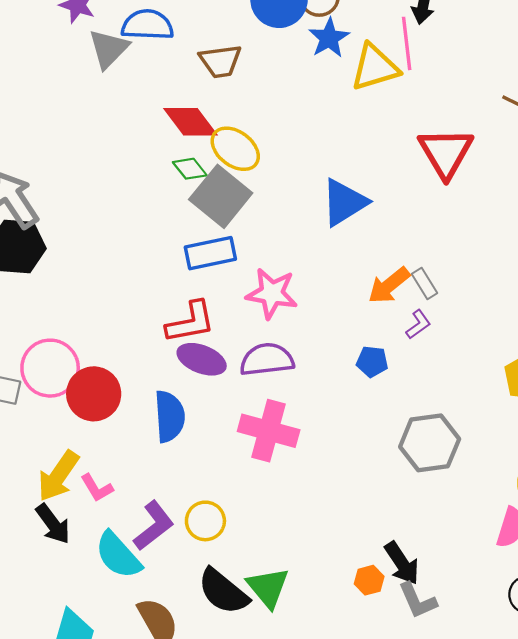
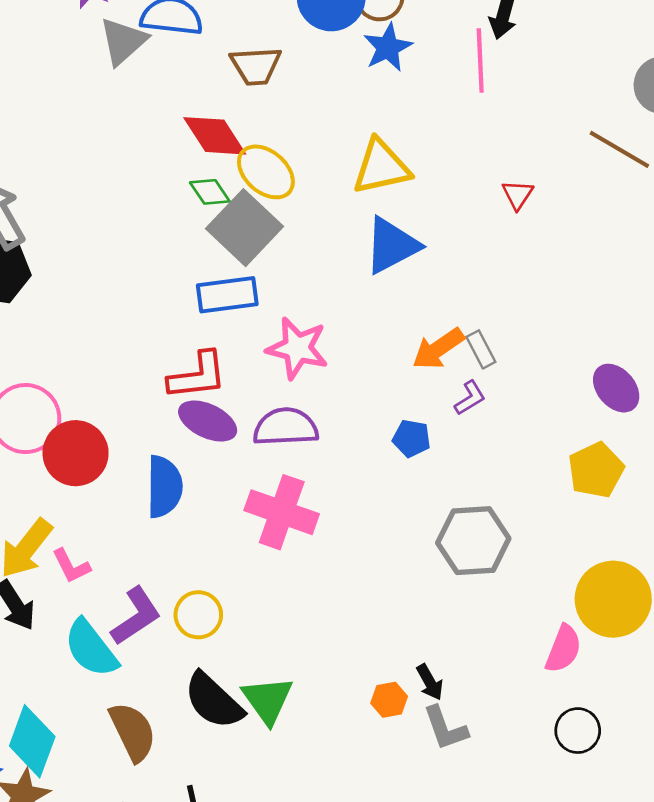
yellow triangle: (375, 67) -> (381, 167), moved
red triangle: (446, 153) -> (518, 195), size x0.5
black arrow: (402, 563) -> (430, 682), size x0.7

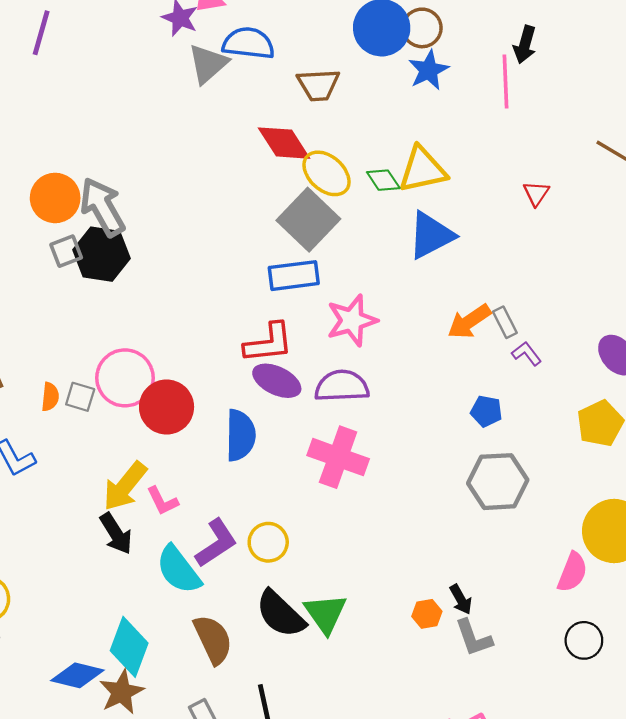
green diamond: (210, 192) -> (383, 180), moved
pink star: (297, 348) -> (352, 320), turned -30
purple L-shape: (470, 398) -> (527, 354), moved, turned -96
blue pentagon: (412, 438) -> (486, 411), moved

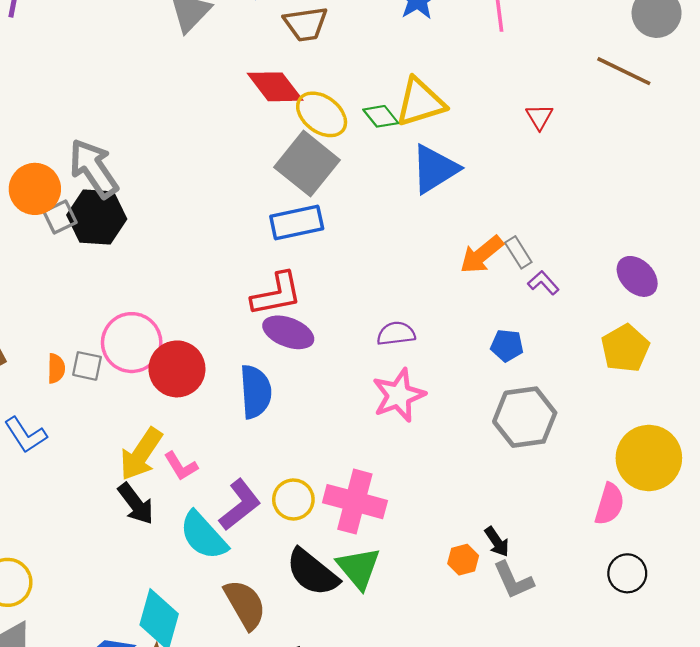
orange circle: (55, 198) -> (35, 189), moved
pink star: (352, 320) -> (399, 395), moved
purple semicircle: (342, 386) -> (396, 334), moved, size x0.7
pink cross: (338, 457) -> (355, 502), moved

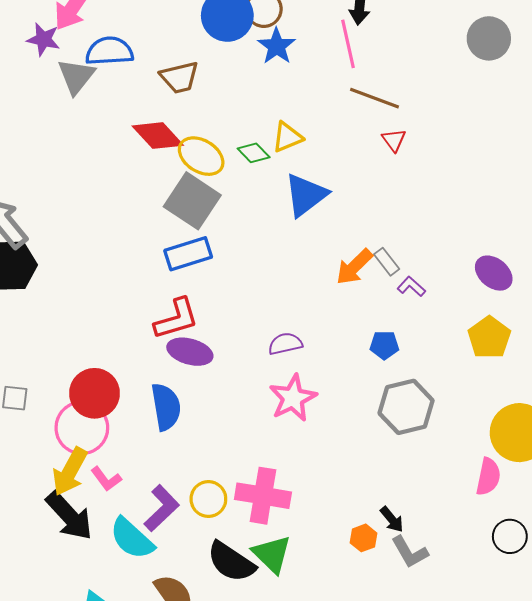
brown line: (624, 71) -> (375, 98), moved
yellow triangle: (420, 102) -> (287, 137), size x0.7
pink circle: (132, 343) -> (82, 428), moved
black arrow: (136, 504) -> (69, 516), size x1.4

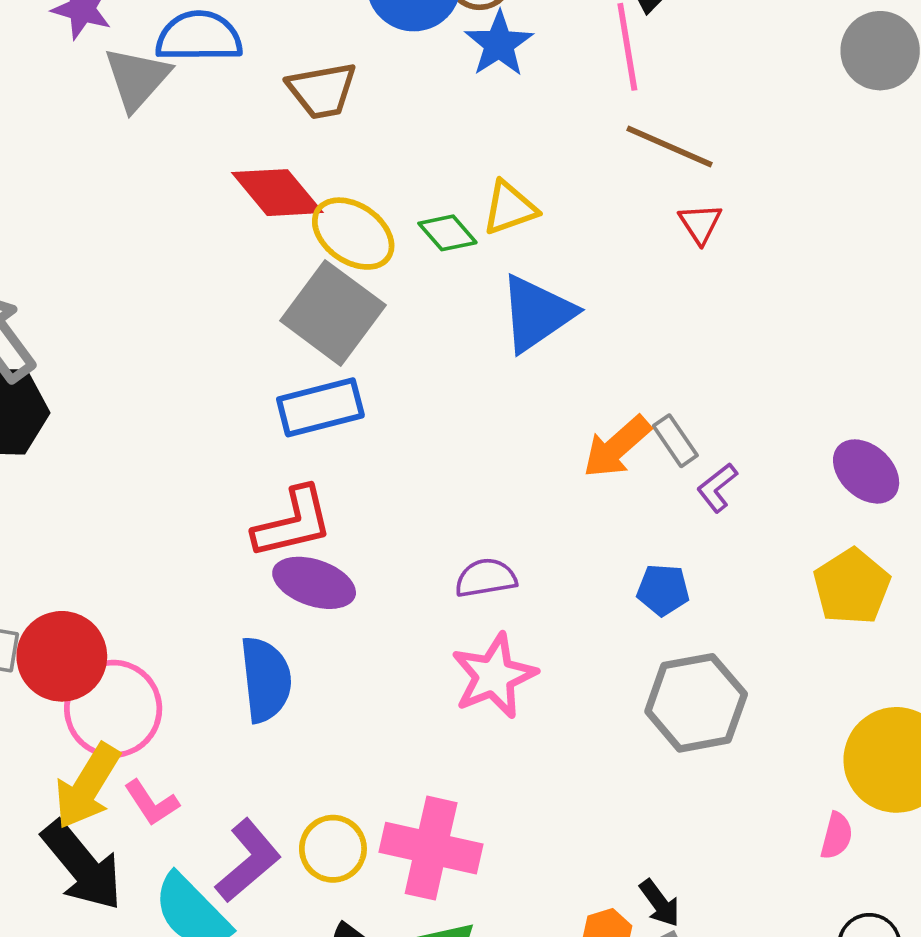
purple L-shape: (411, 286) -> (717, 488), turned -84
red circle: (95, 393) -> (62, 656), moved
pink semicircle: (488, 477) -> (837, 836), size x0.7

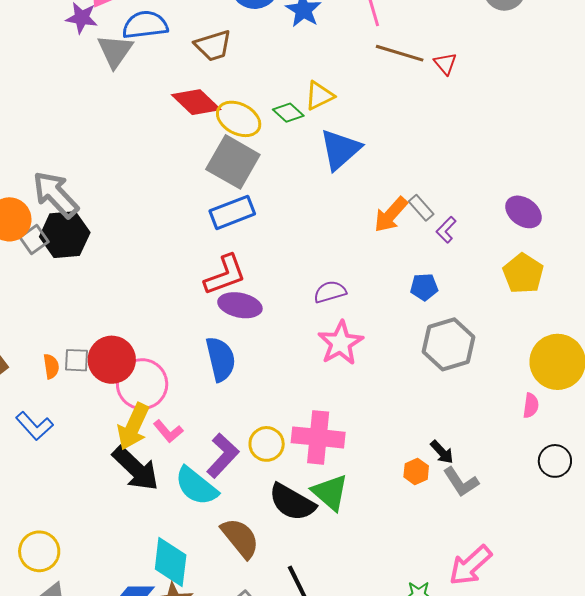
red triangle: (700, 224) -> (445, 64), moved

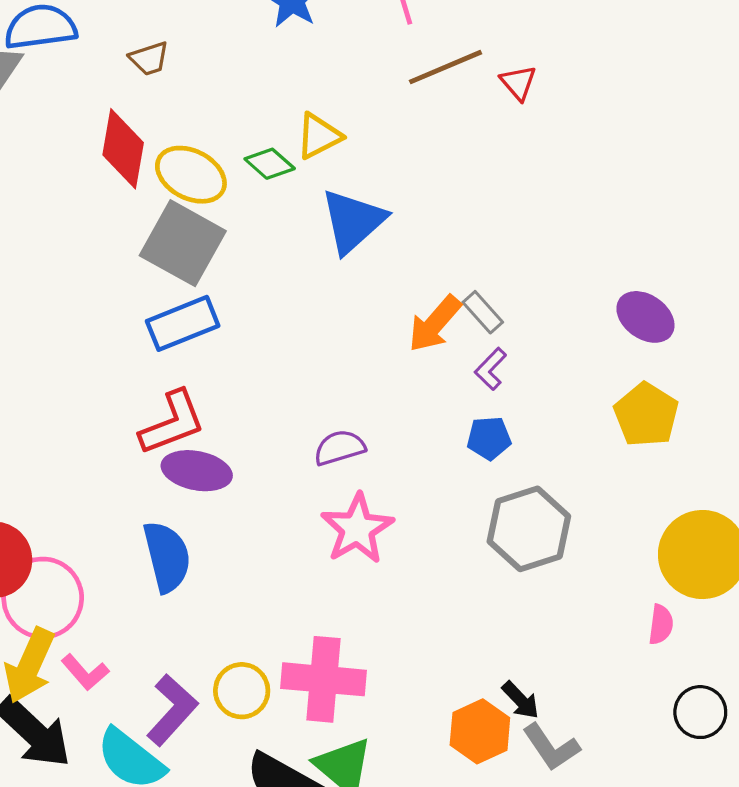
brown trapezoid: (213, 46) -> (149, 58), size x0.7
brown line: (400, 53) -> (446, 67), turned -39
red diamond: (196, 102) -> (123, 149), turned 57
purple L-shape: (446, 230) -> (491, 369), moved
orange hexagon: (416, 471) -> (480, 731), size x1.5

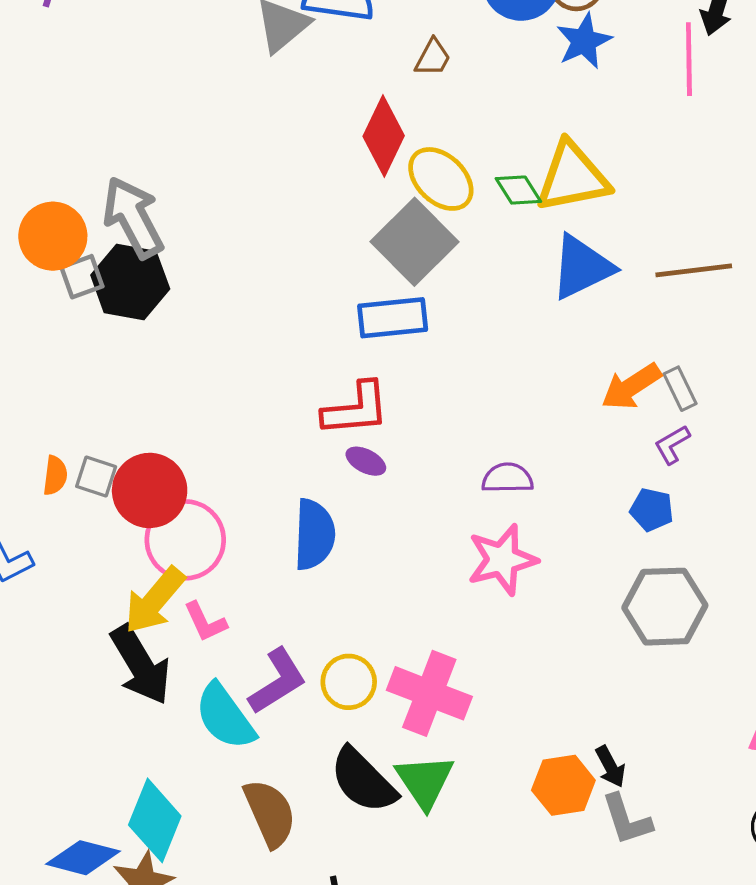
brown trapezoid: (149, 58) -> (433, 58), turned -60
brown line: (446, 67) -> (694, 270), moved
yellow triangle: (319, 136) -> (572, 177), size x1.6
purple ellipse: (197, 471) -> (366, 461), size x0.6

